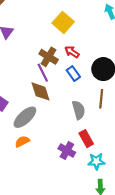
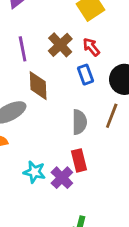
purple line: (43, 73) -> (23, 49), moved
purple cross: (67, 151) -> (62, 178), moved
cyan star: (96, 161) -> (34, 172), moved

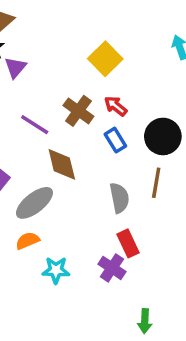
purple line: (23, 49) -> (35, 125), turned -35
cyan star: (34, 172) -> (56, 270), moved

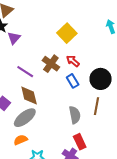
brown diamond: (62, 164) -> (29, 95), moved

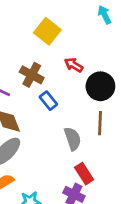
red arrow: (73, 61) -> (74, 65), moved
blue rectangle: (73, 81) -> (48, 101), moved

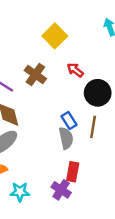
blue rectangle: (48, 101) -> (69, 120), moved
red rectangle: (84, 174) -> (73, 172), turned 36

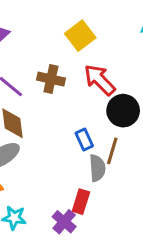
red arrow: (75, 70) -> (100, 80), size x1.6
brown cross: (35, 75) -> (51, 79), turned -30
gray semicircle: (66, 138) -> (97, 168), moved

